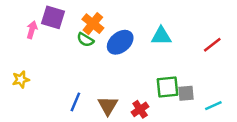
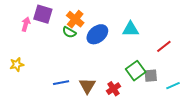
red line: (212, 45) -> (164, 46), moved
green square: (167, 87) -> (136, 71), turned -30
blue line: (75, 102) -> (61, 83), turned 56

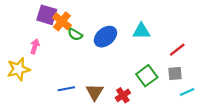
orange cross: (75, 19) -> (62, 21), moved
pink arrow: (26, 24) -> (35, 46), moved
yellow star: (17, 65) -> (18, 69), size x1.5
gray square: (151, 76) -> (175, 74), moved

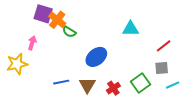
blue ellipse: (105, 37) -> (96, 57), moved
green square: (147, 76) -> (141, 83), moved

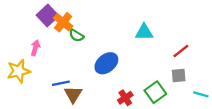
purple square: (43, 14) -> (48, 16), turned 30
blue line: (61, 82) -> (61, 83), moved
brown triangle: (87, 85) -> (73, 94), moved
cyan line: (173, 85) -> (201, 94), moved, turned 40

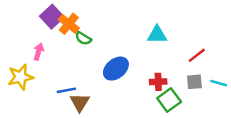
cyan line: (201, 94) -> (219, 83), moved
red cross: (125, 98) -> (158, 82), moved, turned 32

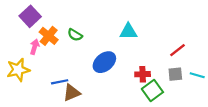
purple square: (52, 17) -> (30, 16), moved
orange cross: (69, 24) -> (49, 36), moved
cyan triangle: (157, 35) -> (128, 32), moved
brown triangle: (80, 102) -> (72, 93), turned 36

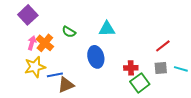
cyan triangle: (128, 32) -> (107, 29), moved
orange cross: (49, 36) -> (45, 43), moved
blue ellipse: (104, 62) -> (96, 57), turned -65
yellow star: (18, 70) -> (35, 67), moved

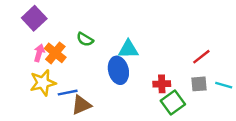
cyan triangle: (107, 29) -> (128, 49), moved

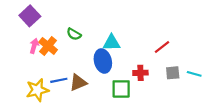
red line: (201, 57) -> (162, 47), moved
yellow star: (43, 83) -> (37, 90), moved
green square: (173, 102) -> (121, 89), moved, turned 36
brown triangle: (81, 105) -> (78, 82), moved

